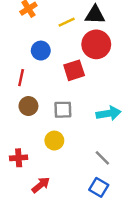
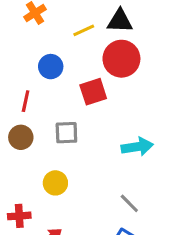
brown circle: (28, 106) -> (21, 137), moved
gray square: (63, 110) -> (66, 133), moved
yellow circle: (54, 141) -> (55, 183), moved
red cross: (19, 158) -> (19, 216), moved

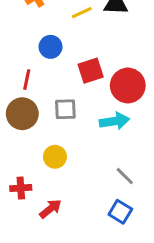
red circle: (121, 59) -> (128, 85), moved
brown circle: (21, 137) -> (22, 114), size x1.4
cyan arrow: (137, 147) -> (114, 121), moved

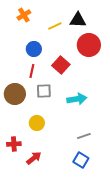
red square: (91, 71) -> (61, 65), turned -30
red line: (27, 80) -> (32, 71), moved
red circle: (128, 85) -> (89, 45), moved
gray line: (125, 176) -> (84, 136), turned -64

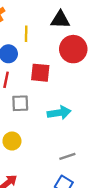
yellow line: (55, 26) -> (26, 34), moved, turned -64
red square: (61, 65) -> (40, 73), turned -36

